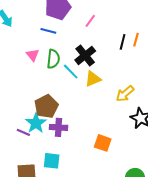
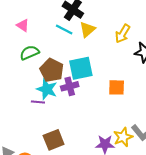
green semicircle: (53, 59) -> (29, 53), moved, turned -102
cyan square: (52, 161) -> (81, 68), moved, size x1.4

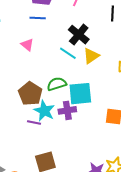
green semicircle: (29, 53) -> (57, 84), moved
brown pentagon: (52, 70) -> (30, 94), moved

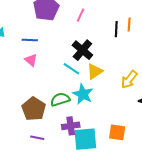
blue line: (38, 18) -> (30, 40), moved
cyan square: (80, 94) -> (85, 139), moved
cyan star: (44, 111) -> (83, 94), moved

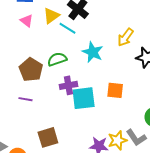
yellow triangle: (95, 71) -> (51, 16), moved
cyan star: (83, 94) -> (93, 52), moved
purple line: (37, 138) -> (25, 99), moved

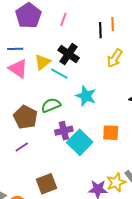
pink triangle: (27, 21) -> (18, 69), size x1.5
yellow arrow: (125, 37) -> (115, 58), moved
cyan square: (84, 98) -> (80, 142), turned -35
purple line: (25, 99) -> (22, 147), turned -40

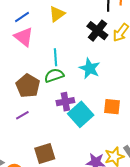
blue line: (15, 49) -> (22, 17), turned -35
black cross: (69, 54) -> (97, 31), moved
yellow triangle: (42, 62) -> (57, 14), moved
cyan line: (59, 74) -> (56, 57), moved, turned 54

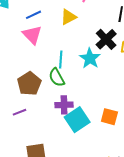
cyan star: (90, 68) -> (90, 58), moved
green semicircle: (54, 75) -> (57, 77), turned -108

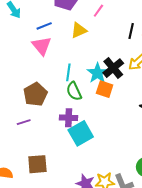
black cross: (106, 39) -> (113, 68), moved
green semicircle: (57, 77) -> (74, 91), moved
orange square: (109, 117) -> (105, 89), moved

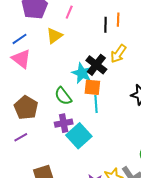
cyan line: (68, 72) -> (96, 104), moved

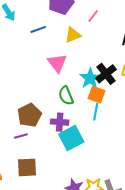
pink triangle: (21, 59) -> (57, 63), moved
brown pentagon: (26, 108) -> (29, 115), moved
purple line: (21, 137) -> (21, 136), moved

